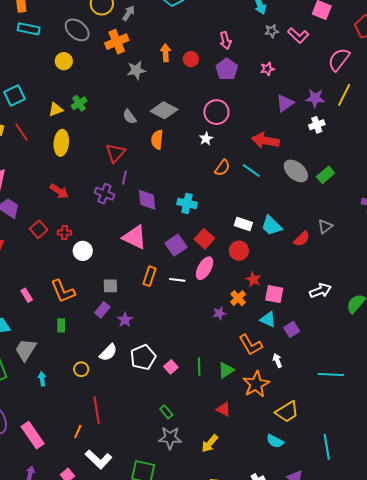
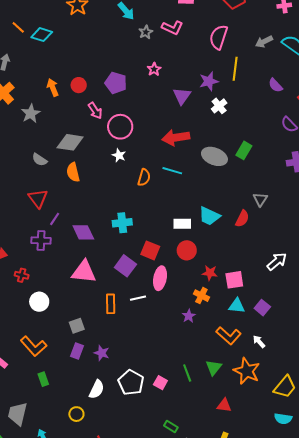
pink arrow: (225, 41) -> (95, 111), moved
purple line: (124, 178) -> (55, 219), turned 40
red cross: (64, 233) -> (22, 275), moved, turned 32

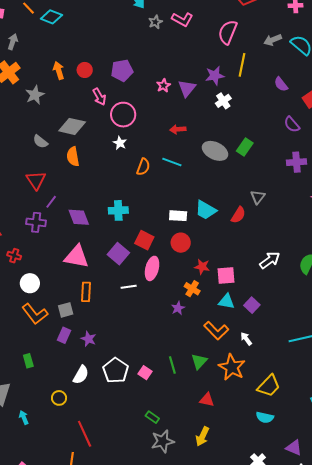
pink star: (154, 69) -> (164, 86), moved
purple pentagon: (116, 83) -> (122, 70), turned -30
red arrow: (176, 138) -> (178, 129), size x0.6
orange rectangle: (111, 304) -> (86, 292), moved
orange L-shape: (34, 346) -> (35, 314), moved

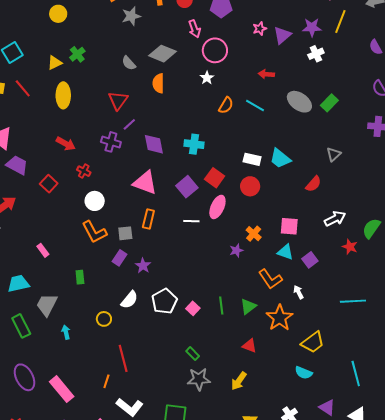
red semicircle: (238, 215) -> (313, 184), moved
red star: (202, 267) -> (350, 247), moved

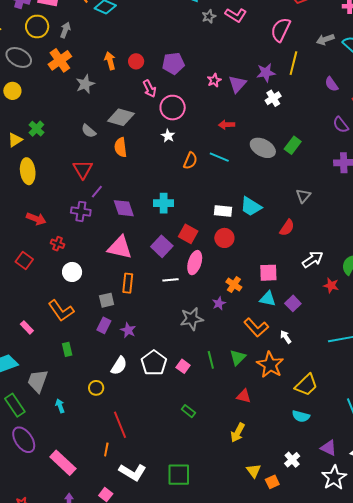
orange L-shape: (94, 232) -> (61, 311), moved
purple ellipse: (24, 377) -> (24, 440), moved
gray star: (199, 379) -> (192, 319), moved

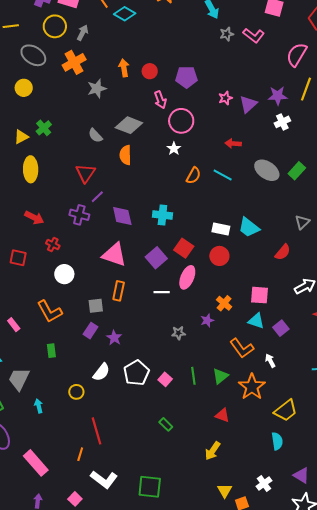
red square: (24, 260) -> (18, 258), turned -30
gray star: (192, 319) -> (178, 333), size x0.6
cyan semicircle: (301, 416) -> (277, 441), turned -120

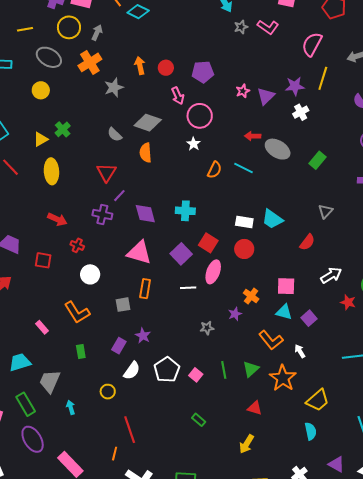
gray ellipse: (267, 170) -> (278, 149), moved
purple rectangle: (91, 331) -> (119, 346), moved

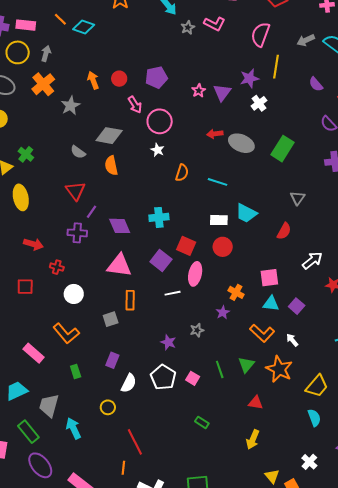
green rectangle: (318, 160) -> (283, 149), size x1.4
cyan line: (244, 168) -> (218, 182), moved
pink rectangle: (42, 327) -> (34, 353), size x1.5
purple star: (143, 336) -> (168, 342), moved
cyan arrow: (71, 407) -> (73, 428), size x1.5

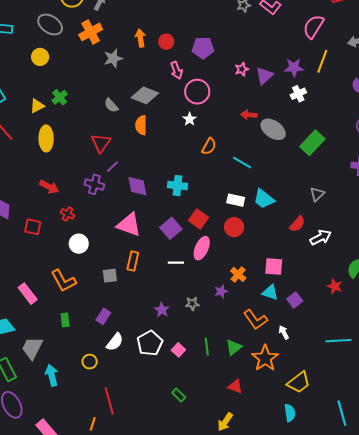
white arrow: (312, 260) -> (321, 237), moved

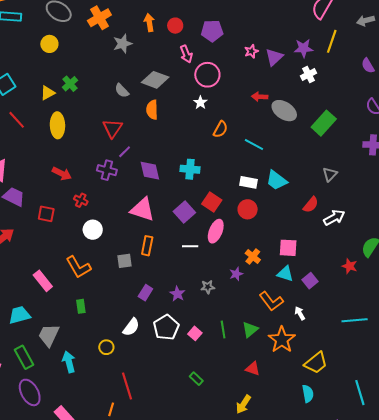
purple rectangle: (103, 316) -> (145, 293), moved

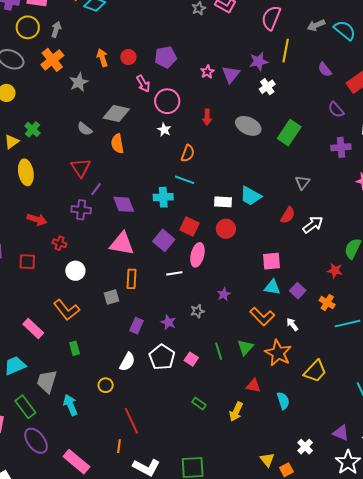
red arrow: (260, 97) -> (207, 117), moved, turned -84
cyan line: (254, 144) -> (185, 180), moved
orange cross: (253, 257) -> (327, 303), moved
cyan semicircle: (308, 394) -> (283, 401), moved
yellow arrow: (243, 404) -> (236, 412), moved

